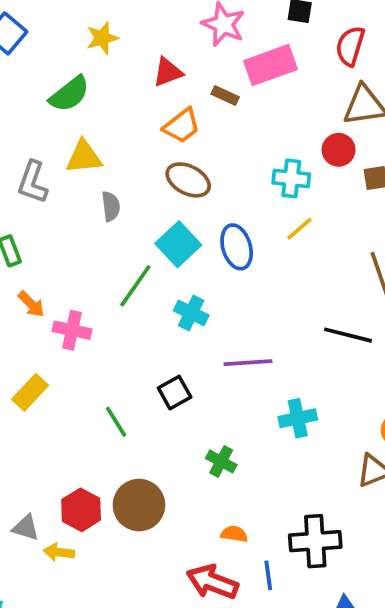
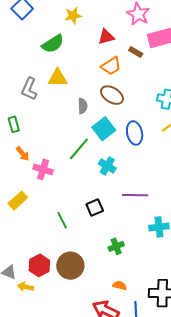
gray semicircle: (111, 206) -> (83, 106), moved
green cross: (221, 461) -> (116, 246), turned 35

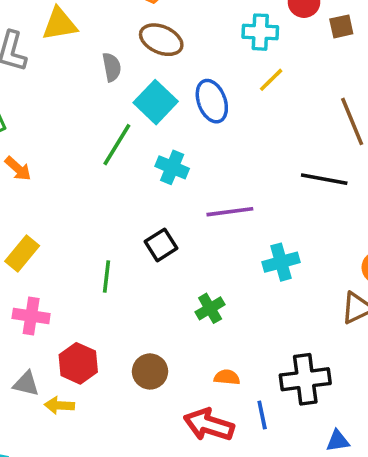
pink cross: (43, 169) -> (31, 316), moved
green line: (62, 220) -> (107, 277), turned 42
brown circle: (70, 266) -> (150, 371), moved, size x0.7

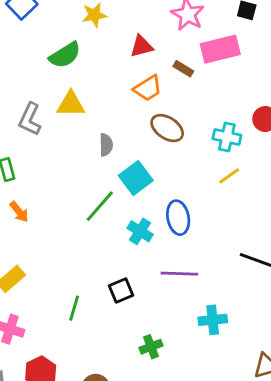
brown ellipse: (161, 40) -> (167, 128), moved
blue ellipse: (212, 101) -> (178, 218), moved

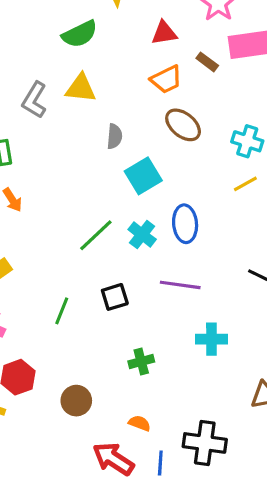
green line: (100, 206) -> (96, 235), moved

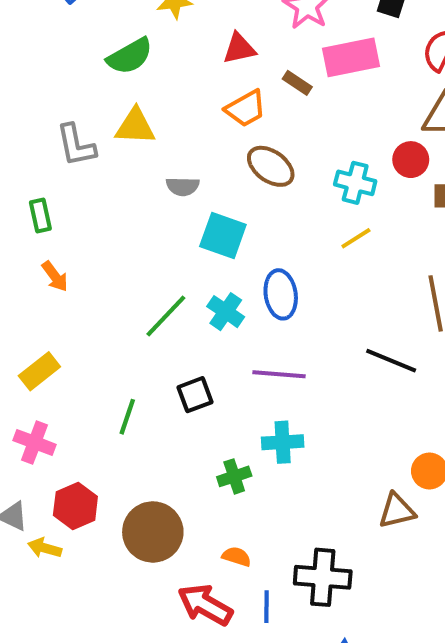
gray L-shape: (34, 100) -> (76, 145), turned -39
gray semicircle: (115, 136) -> (183, 186), turned 90
cyan square: (143, 176) -> (223, 235), turned -36
cyan cross: (211, 339) -> (283, 442), moved
brown circle: (76, 401) -> (153, 532), size x1.5

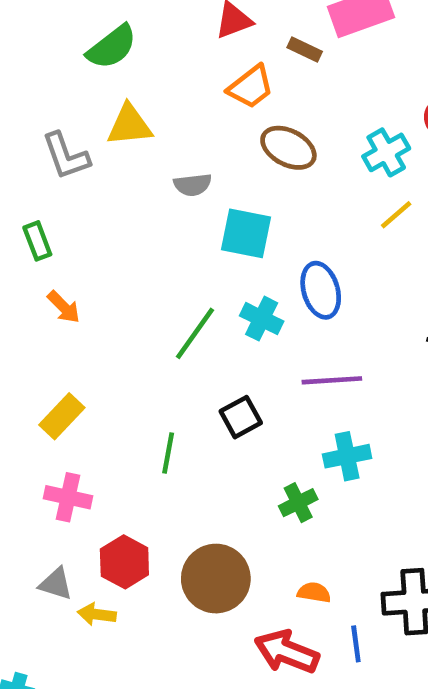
cyan cross: (355, 183) -> (386, 152), turned -36

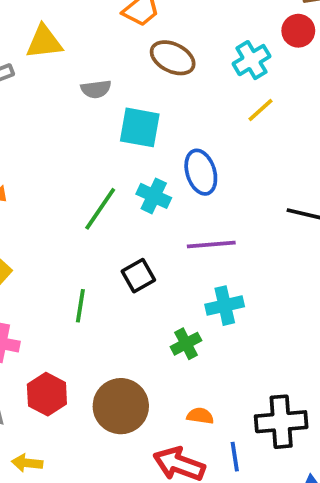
yellow arrow: (97, 614) -> (27, 463), moved

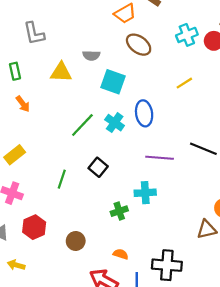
yellow triangle: (44, 42) -> (61, 72), moved
cyan cross: (252, 60) -> (187, 35), moved
purple line: (211, 245) -> (160, 158), moved
black square: (138, 276) -> (98, 167), turned -30
brown circle: (121, 406) -> (76, 241), size x0.6

